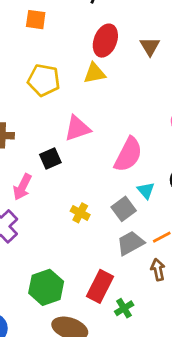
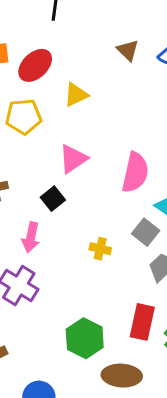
red ellipse: (105, 41) -> (35, 65), moved, turned 40

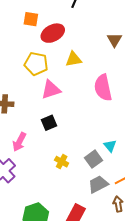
pink triangle: (73, 159) -> (51, 90), moved
pink semicircle: (135, 172) -> (103, 88), moved, turned 140
black square: (53, 199) -> (49, 123), moved

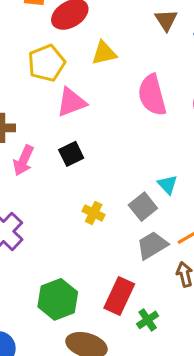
yellow pentagon: (36, 64) -> (46, 63), turned -30
pink arrow: (19, 142) -> (23, 160), moved

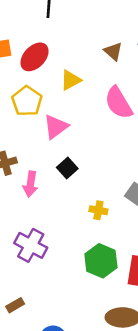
brown triangle: (166, 20) -> (113, 51), moved
green hexagon: (58, 299) -> (101, 261), moved

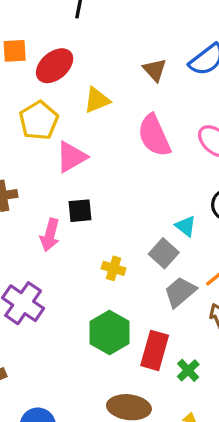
black square: (67, 168) -> (80, 211), turned 30
pink arrow: (30, 184) -> (50, 235), moved

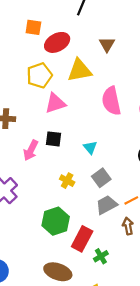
brown triangle: (155, 70) -> (107, 44), moved
yellow triangle: (97, 100) -> (80, 70), size x1.4
cyan triangle: (186, 226) -> (90, 147), moved

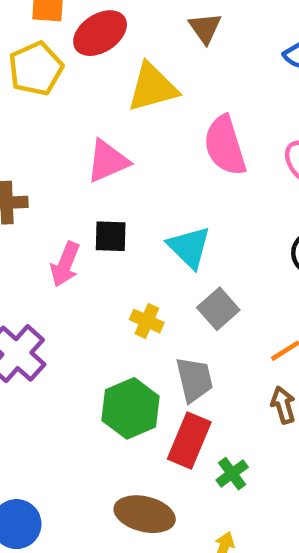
yellow pentagon: (39, 75) -> (36, 69), moved
cyan triangle: (90, 147) -> (189, 247), size x1.5
gray trapezoid: (106, 205) -> (194, 380), moved, turned 110

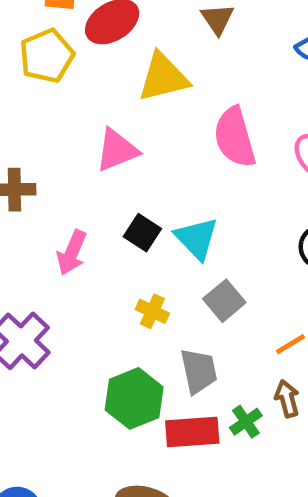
black square: (111, 236) -> (142, 233), moved, turned 30
red rectangle: (189, 441) -> (192, 432), turned 62
green cross: (232, 474) -> (246, 422), moved

